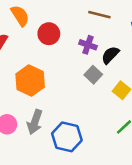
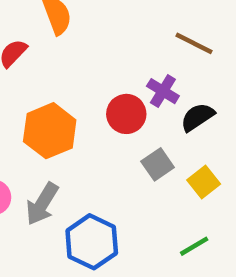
red circle: (49, 34) -> (126, 114), moved
gray square: (93, 75) -> (158, 164), moved

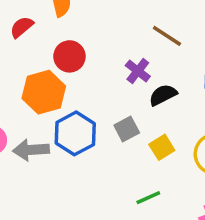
red circle: (126, 114) -> (69, 56), moved
gray arrow: (42, 204) -> (31, 150), turned 48
blue hexagon: (92, 242) -> (75, 133), moved

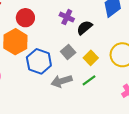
gray arrow: (31, 150) -> (62, 81), moved
green line: (148, 198) -> (89, 80), moved

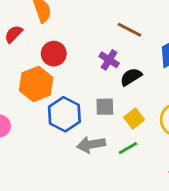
gray square: (68, 52) -> (105, 107), turned 32

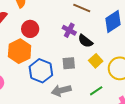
black semicircle: (131, 77) -> (85, 41), turned -105
yellow square: (134, 119) -> (96, 61), moved
green line: (128, 148) -> (96, 91), moved

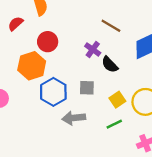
yellow square: (96, 61) -> (117, 100), moved

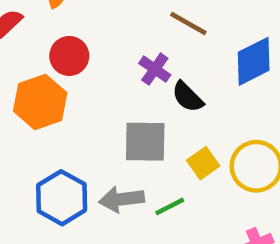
gray square: (87, 88) -> (145, 142), size x1.5
blue hexagon: (53, 92) -> (62, 198), moved
green line: (114, 124) -> (170, 206), moved

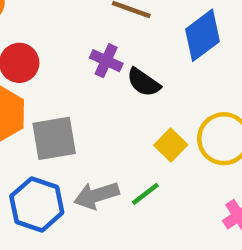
gray square: (145, 142) -> (54, 138), moved

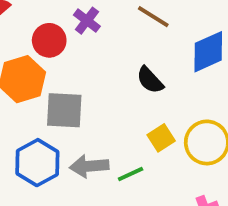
purple cross: (106, 61) -> (87, 21), moved

